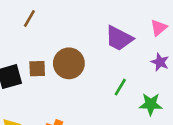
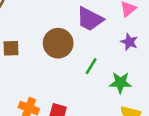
brown circle: (69, 63) -> (58, 43), moved

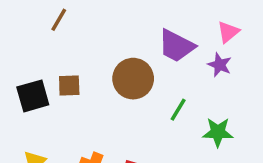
purple star: (129, 42) -> (220, 65), moved

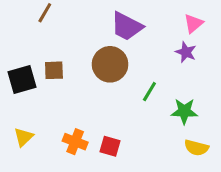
purple trapezoid: (176, 46) -> (127, 26), moved

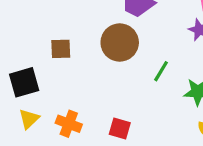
black square: (22, 79) -> (24, 82), moved
orange cross: (75, 142) -> (69, 124), moved

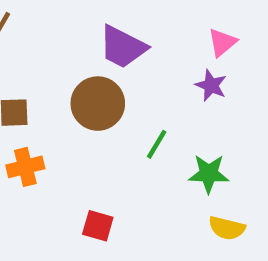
orange cross: (69, 124) -> (25, 167), moved, turned -35

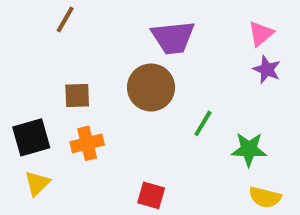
purple trapezoid: (123, 47) -> (173, 38), turned -33
purple star: (211, 85) -> (267, 69), moved

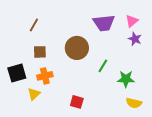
brown line: (65, 20) -> (34, 25), moved
purple trapezoid: (173, 38) -> (104, 23), moved
yellow triangle: (37, 183) -> (34, 94), moved

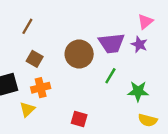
purple trapezoid: (104, 23) -> (112, 43), moved
purple star: (135, 39) -> (139, 44), moved
brown square: (40, 52) -> (35, 59), turned 32

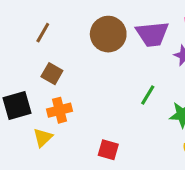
purple trapezoid: (112, 43) -> (152, 34), moved
brown circle: (79, 54) -> (108, 34), moved

